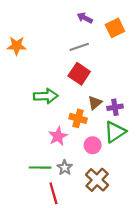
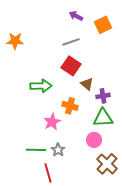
brown triangle: (95, 103) -> (87, 84), moved, turned -40
green triangle: (115, 132) -> (103, 118), turned 30
pink circle: (93, 145) -> (94, 140), moved
brown cross: (97, 180) -> (107, 164), moved

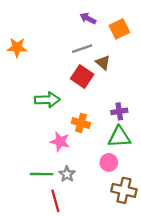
brown triangle: (87, 84) -> (103, 63), moved
pink star: (52, 122) -> (60, 142), turned -30
brown cross: (107, 164) -> (124, 190), turned -30

